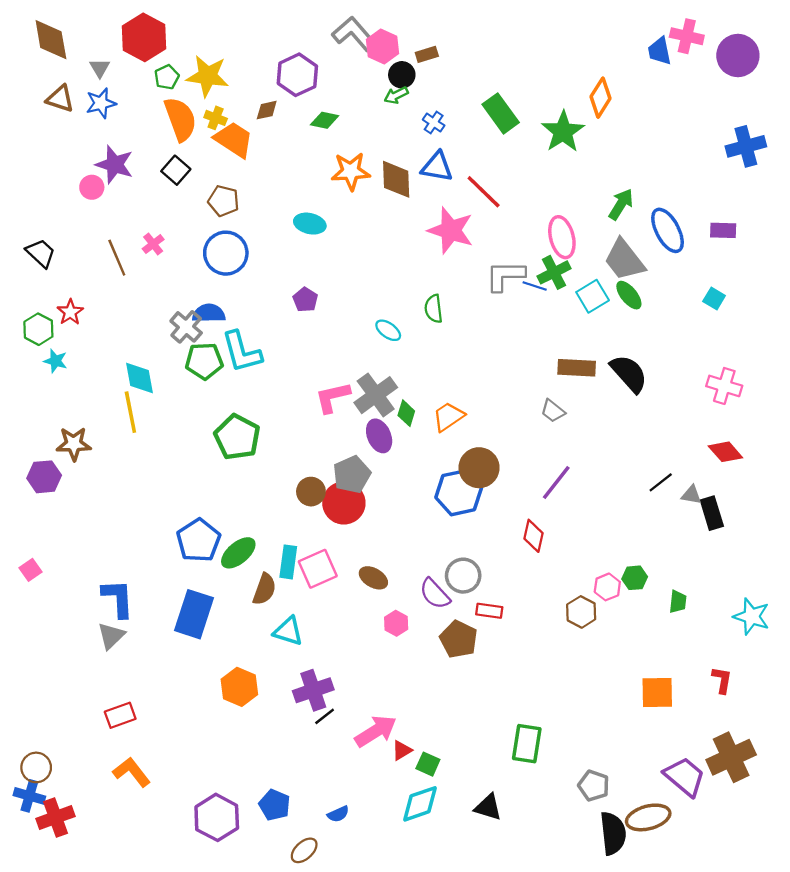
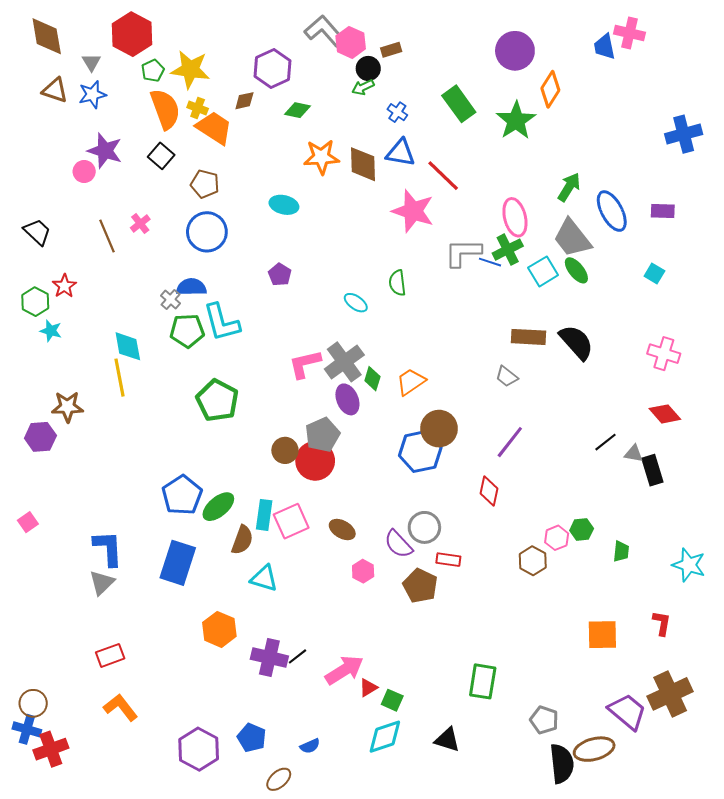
purple circle: (738, 56) -> (515, 51), moved
gray cross: (186, 327) -> (171, 300), size x0.7
purple cross: (313, 690) -> (269, 658), moved, turned 32

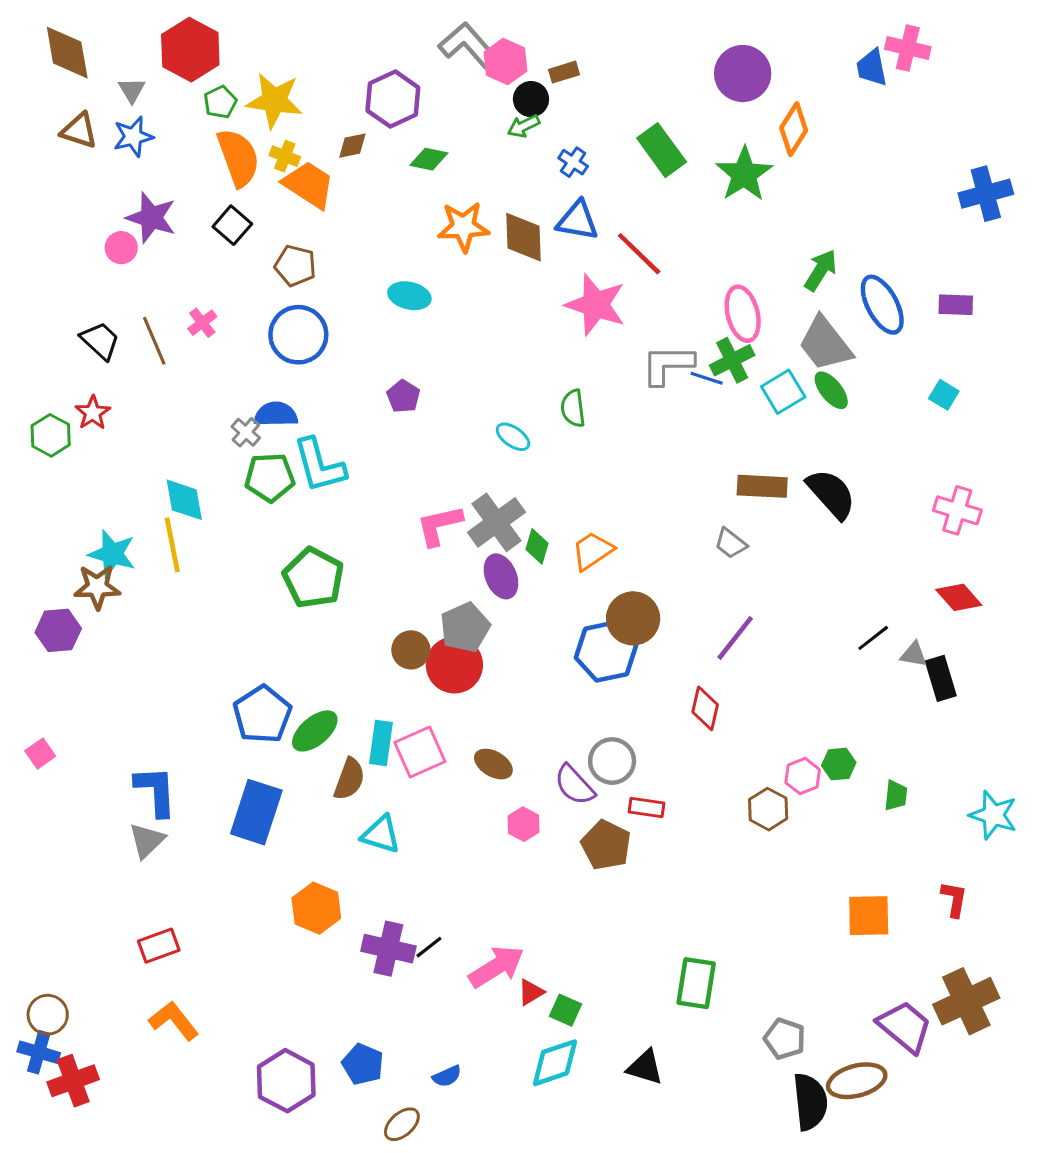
black trapezoid: (37, 232) -> (100, 341), moved
cyan star: (51, 331) -> (112, 554), moved, size x1.5

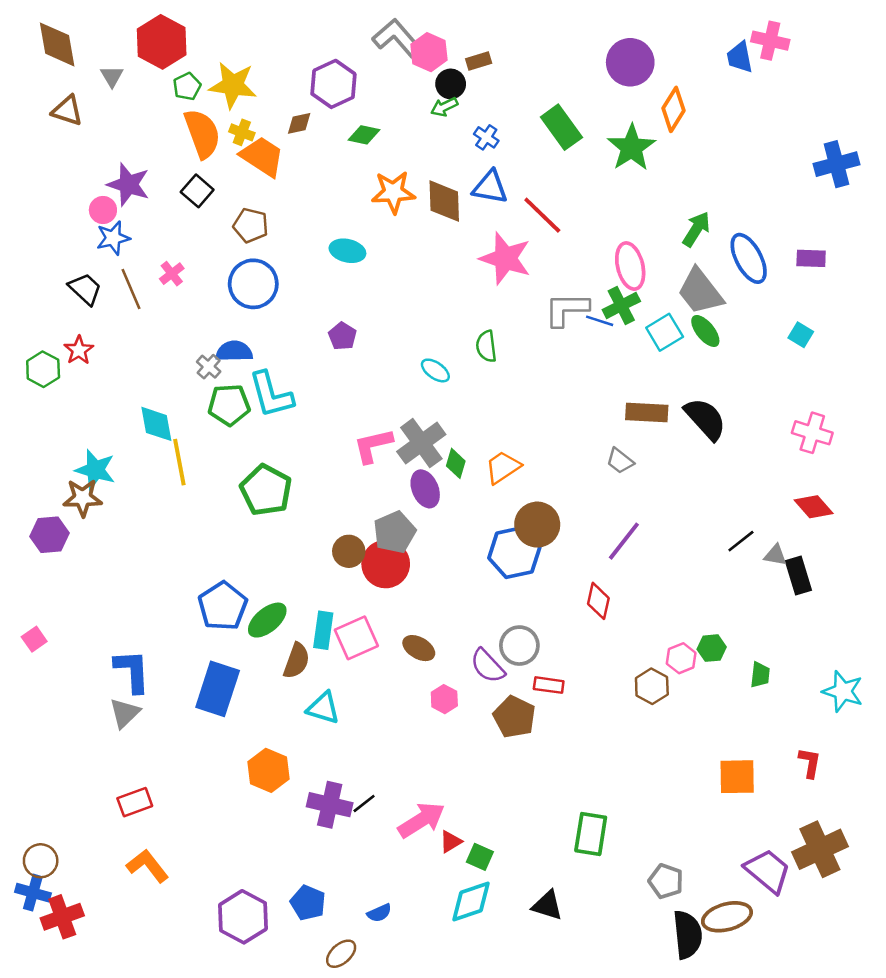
blue star: (133, 137) -> (113, 238), moved
yellow line: (172, 545) -> (179, 462), moved

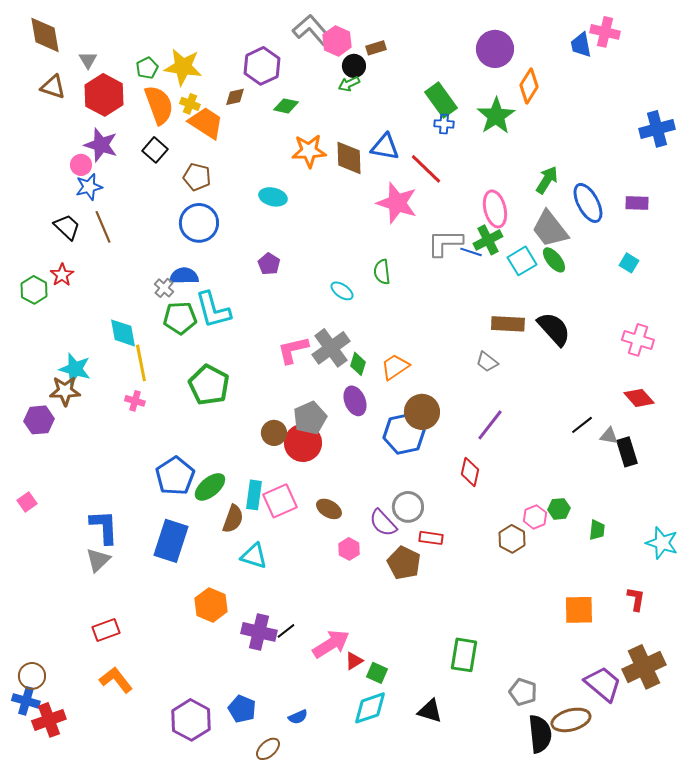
red hexagon: (162, 42) -> (104, 95), moved
blue cross: (486, 137) -> (444, 124), moved, turned -30
pink cross: (172, 274) -> (135, 401), moved, turned -36
purple ellipse: (425, 489) -> (355, 401), moved

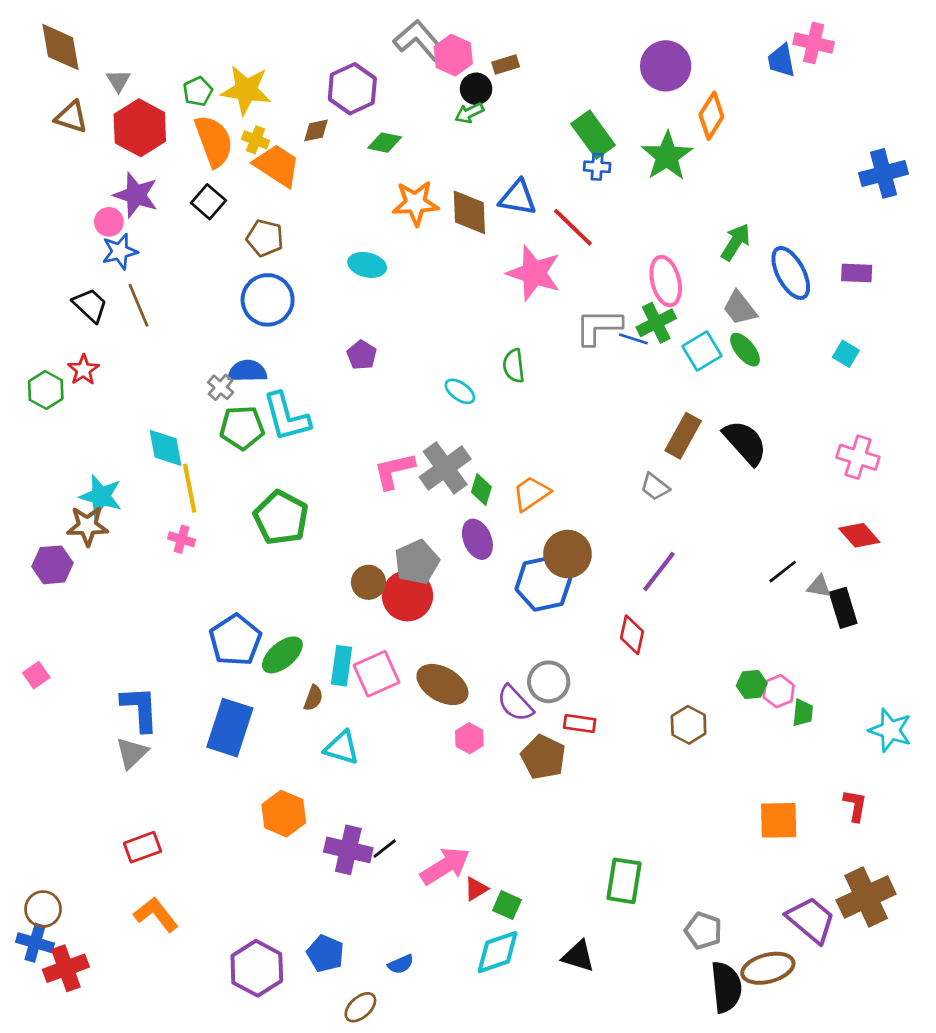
gray trapezoid: (550, 229) -> (740, 308), size x0.7
brown rectangle: (508, 324) -> (683, 436), turned -64
brown ellipse: (329, 509) -> (442, 684), size x1.5
pink hexagon: (535, 517) -> (779, 691), moved
brown semicircle: (233, 519) -> (313, 698), size x0.7

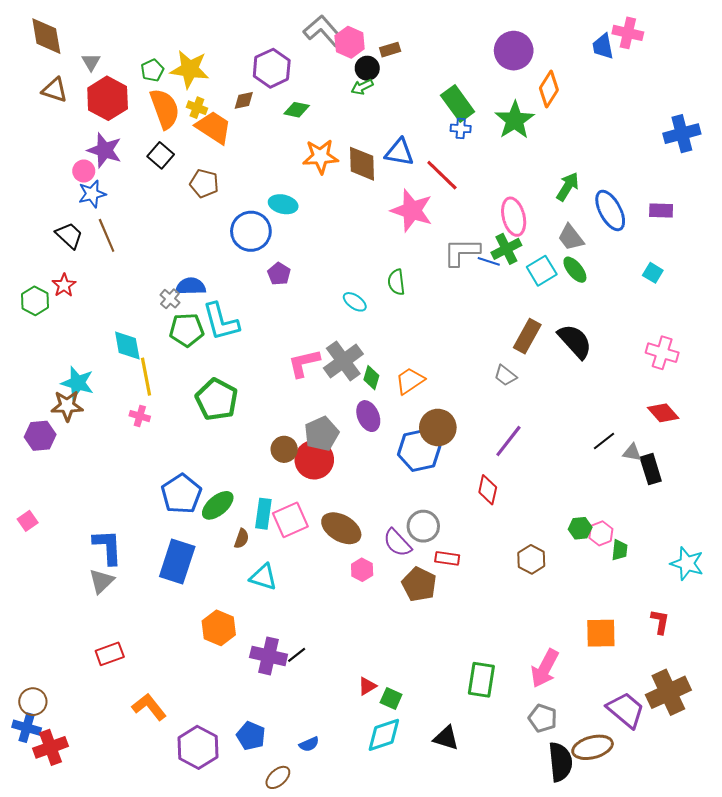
blue circle: (268, 300) -> (251, 231), moved
pink arrow: (445, 866) -> (545, 668), moved, turned 150
orange L-shape: (156, 914) -> (149, 707), moved

